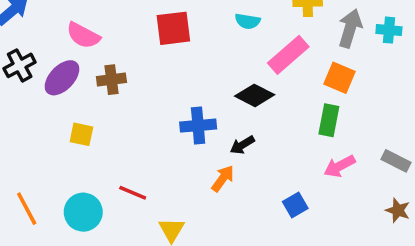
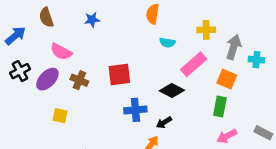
red square: (173, 28) -> (119, 74), moved
cyan cross: (389, 30) -> (256, 60), moved
brown cross: (111, 80) -> (79, 80), turned 30

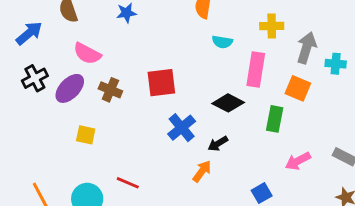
pink rectangle: (194, 64) -> (256, 70), turned -40
green rectangle: (220, 106) -> (275, 119), moved
blue cross: (135, 110) -> (182, 128), turned -35

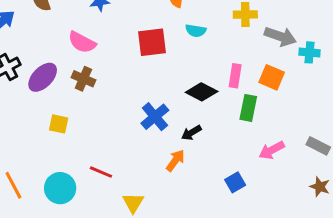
gray arrow: (307, 48) -> (280, 36), turned 92
pink semicircle: (87, 54) -> (82, 42), moved
pink rectangle: (256, 70) -> (235, 76), moved, size x0.7
red square: (161, 83) -> (152, 42), moved

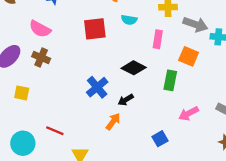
pink rectangle: (235, 76) -> (158, 39), moved

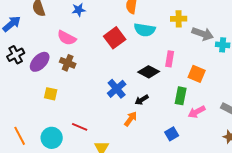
cyan semicircle: (129, 20) -> (145, 30), size x1.5
red square: (95, 29) -> (115, 38), turned -30
pink rectangle: (158, 39) -> (170, 59), moved
orange square: (189, 56) -> (197, 74), moved
green rectangle: (170, 80) -> (181, 96), moved

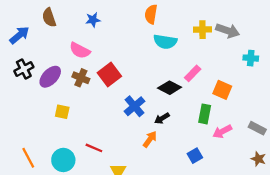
gray arrow: (203, 34) -> (228, 31), moved
red square: (115, 38) -> (109, 75), moved
pink rectangle: (170, 59) -> (193, 73), turned 35

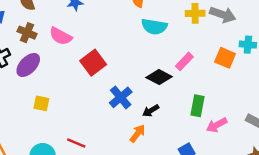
brown cross: (81, 78) -> (27, 33), moved
orange square: (222, 90) -> (225, 58), moved

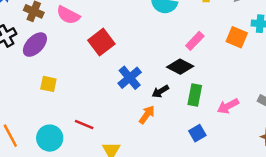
black diamond: (159, 77) -> (180, 67), moved
green rectangle: (197, 106) -> (195, 95), moved

